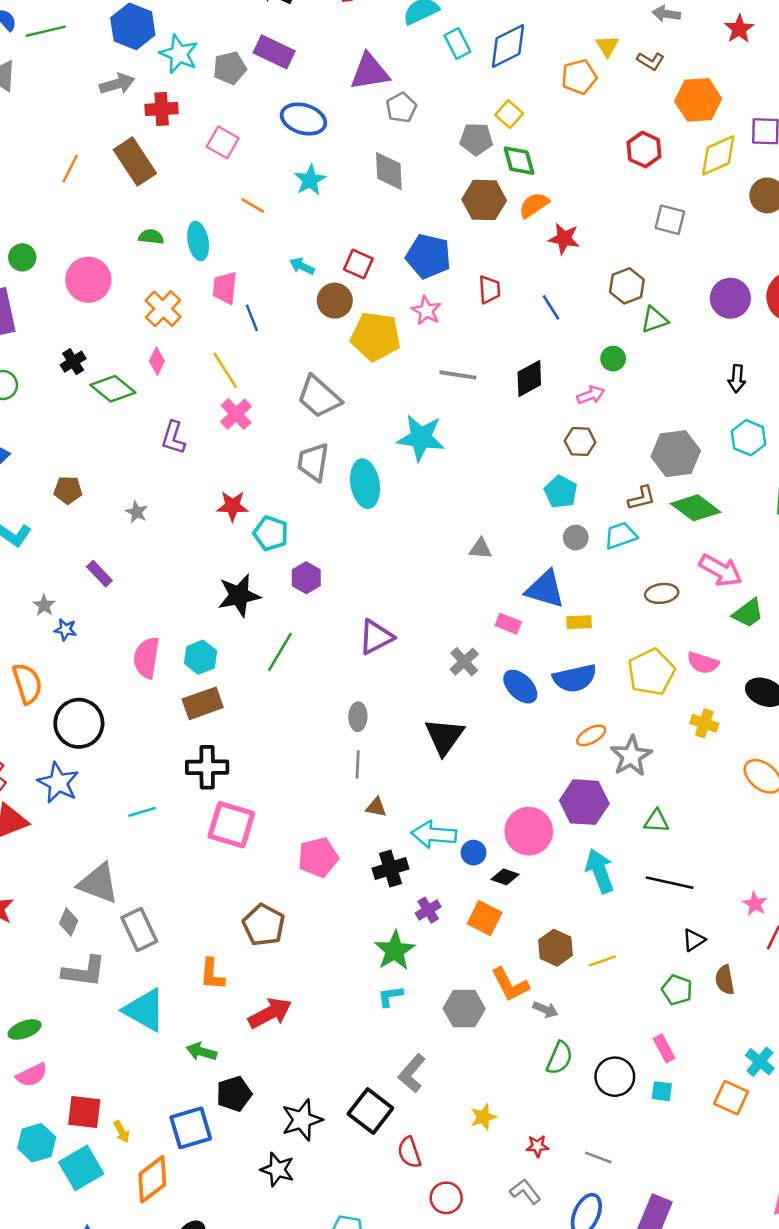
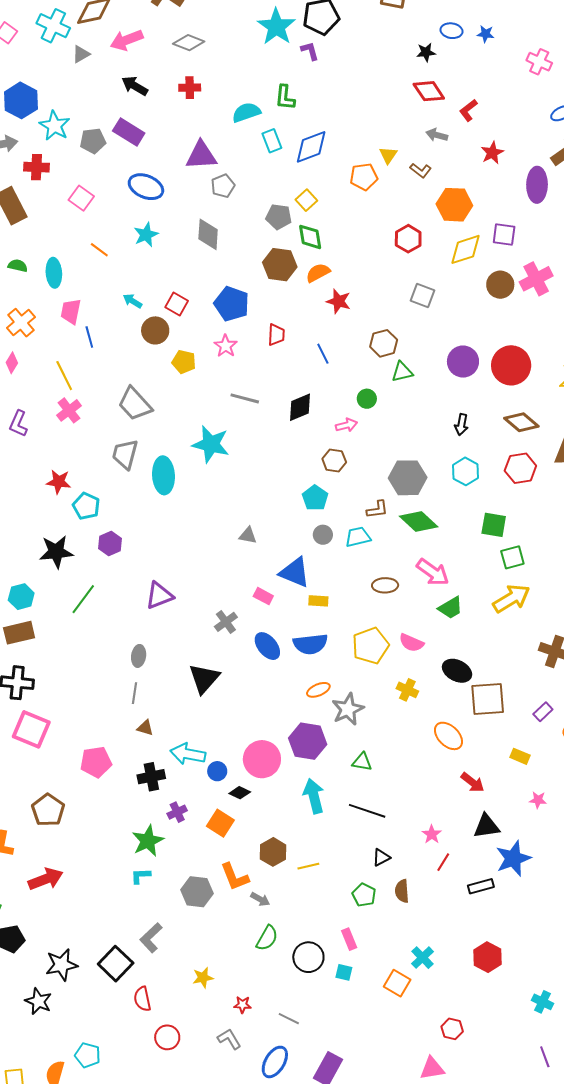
yellow pentagon: (376, 337) -> (184, 362), size x0.6

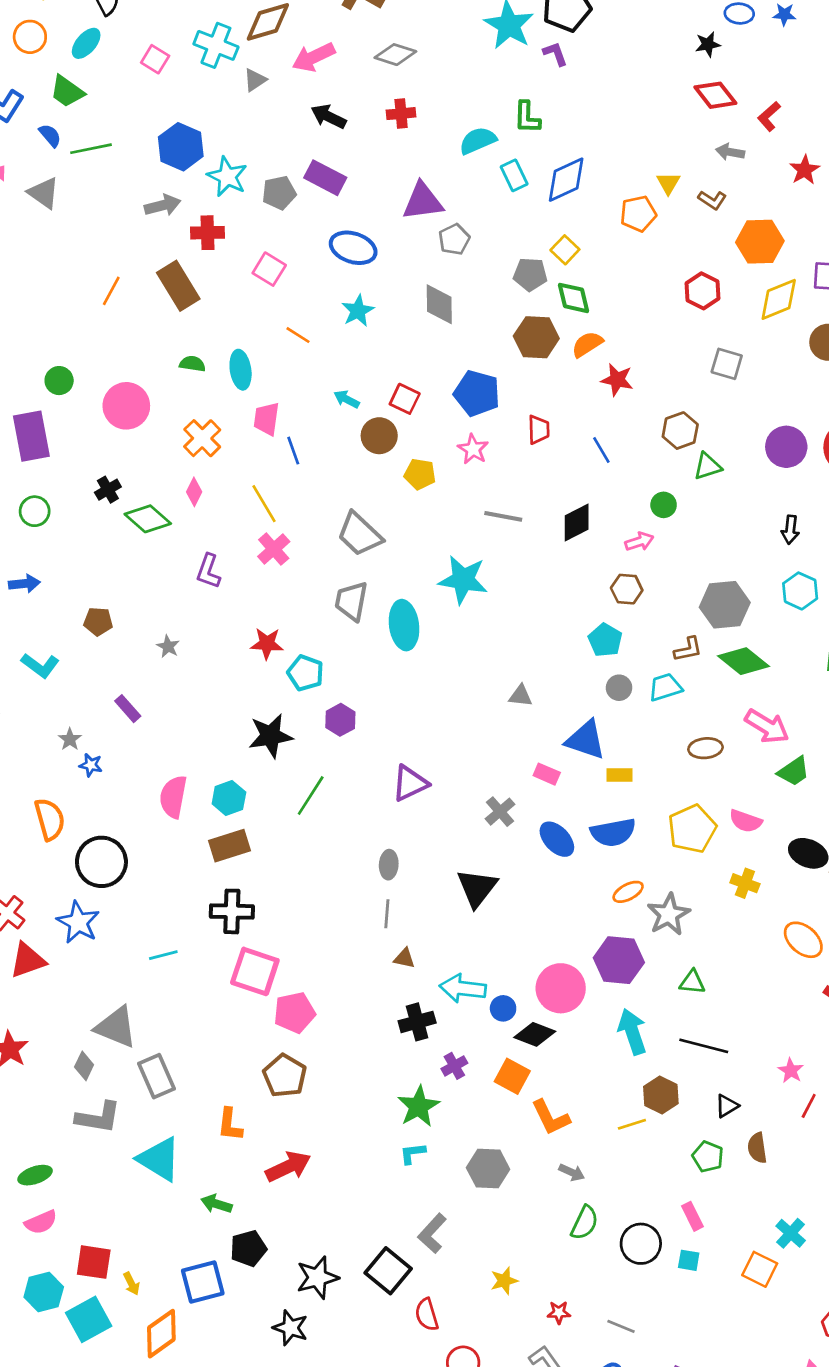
pink pentagon: (96, 762) -> (295, 1013), moved
black diamond: (240, 793) -> (535, 1034), size x1.4
brown hexagon: (273, 852) -> (661, 1095), moved
orange L-shape: (235, 877) -> (551, 1118), moved

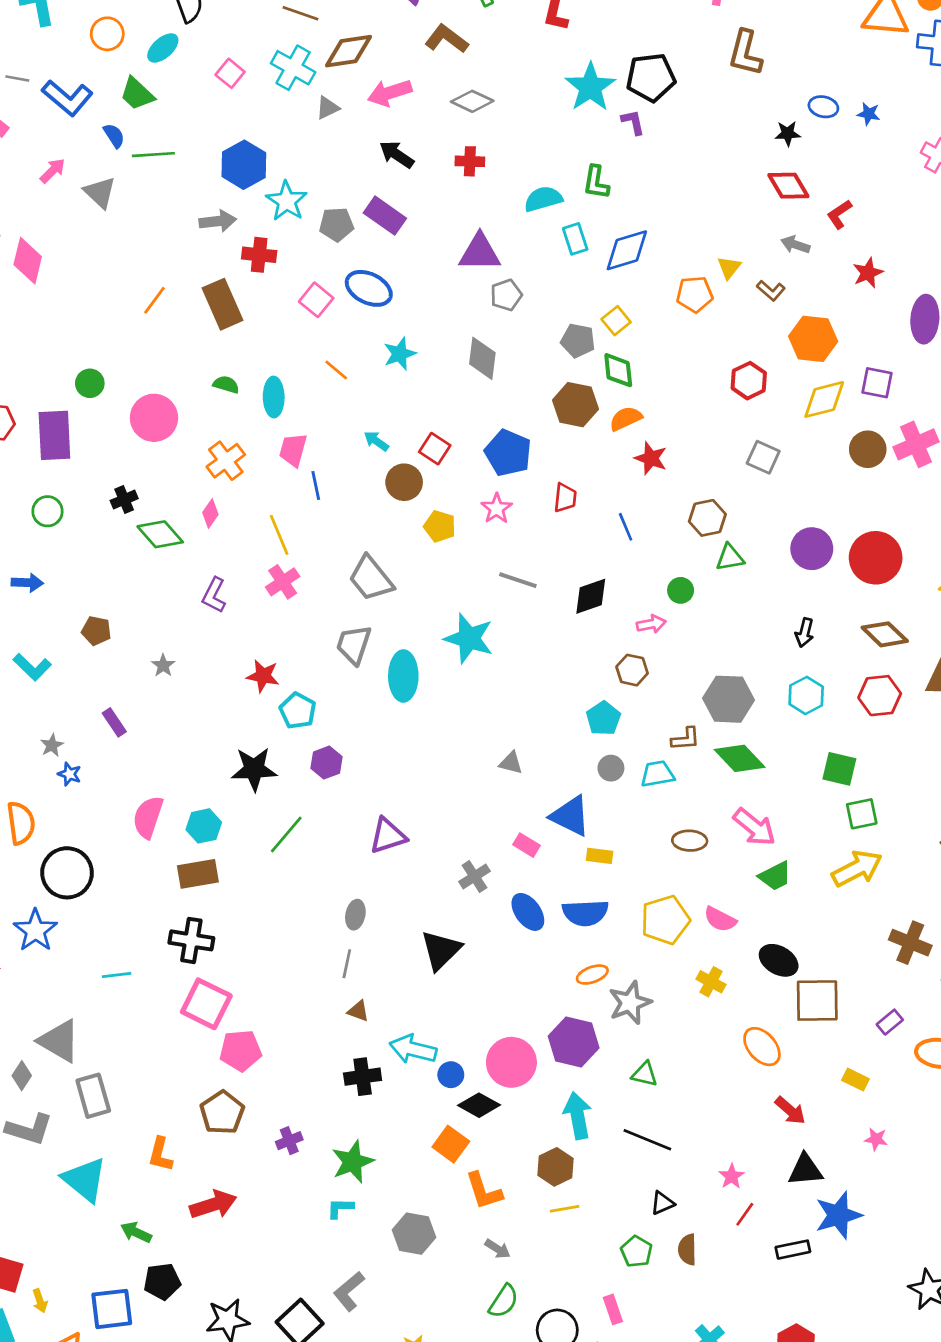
blue ellipse: (353, 248) -> (369, 288), moved
purple cross: (454, 1066) -> (289, 1141), moved
brown hexagon: (661, 1095) -> (556, 1167), moved

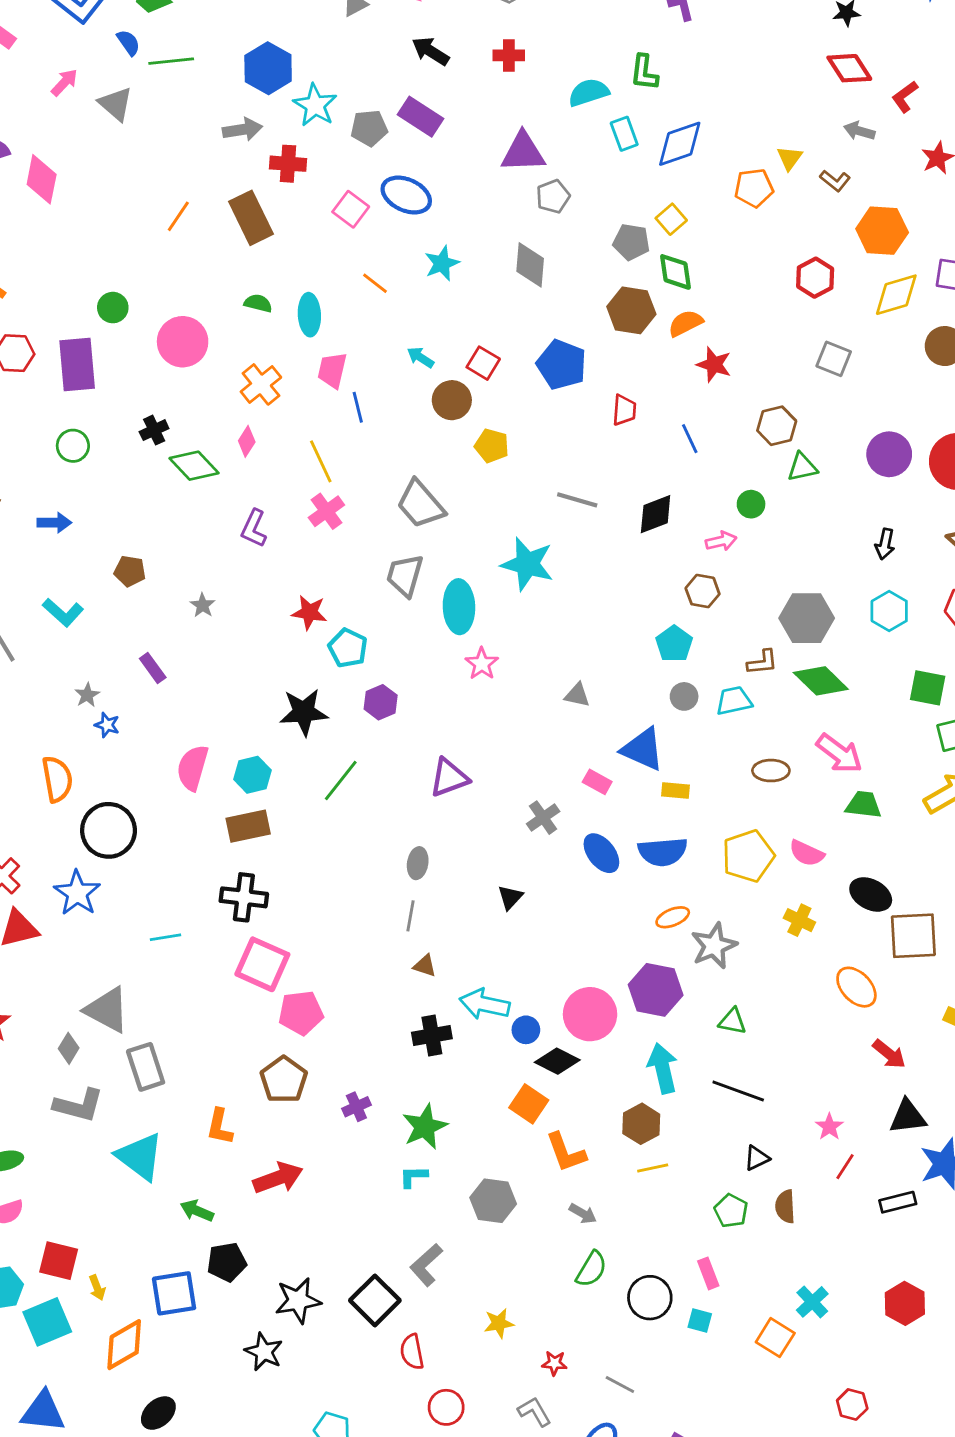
pink star: (497, 508) -> (482, 664), moved
green trapezoid: (775, 876) -> (864, 805), turned -144
black triangle: (441, 950) -> (510, 897), size x0.6

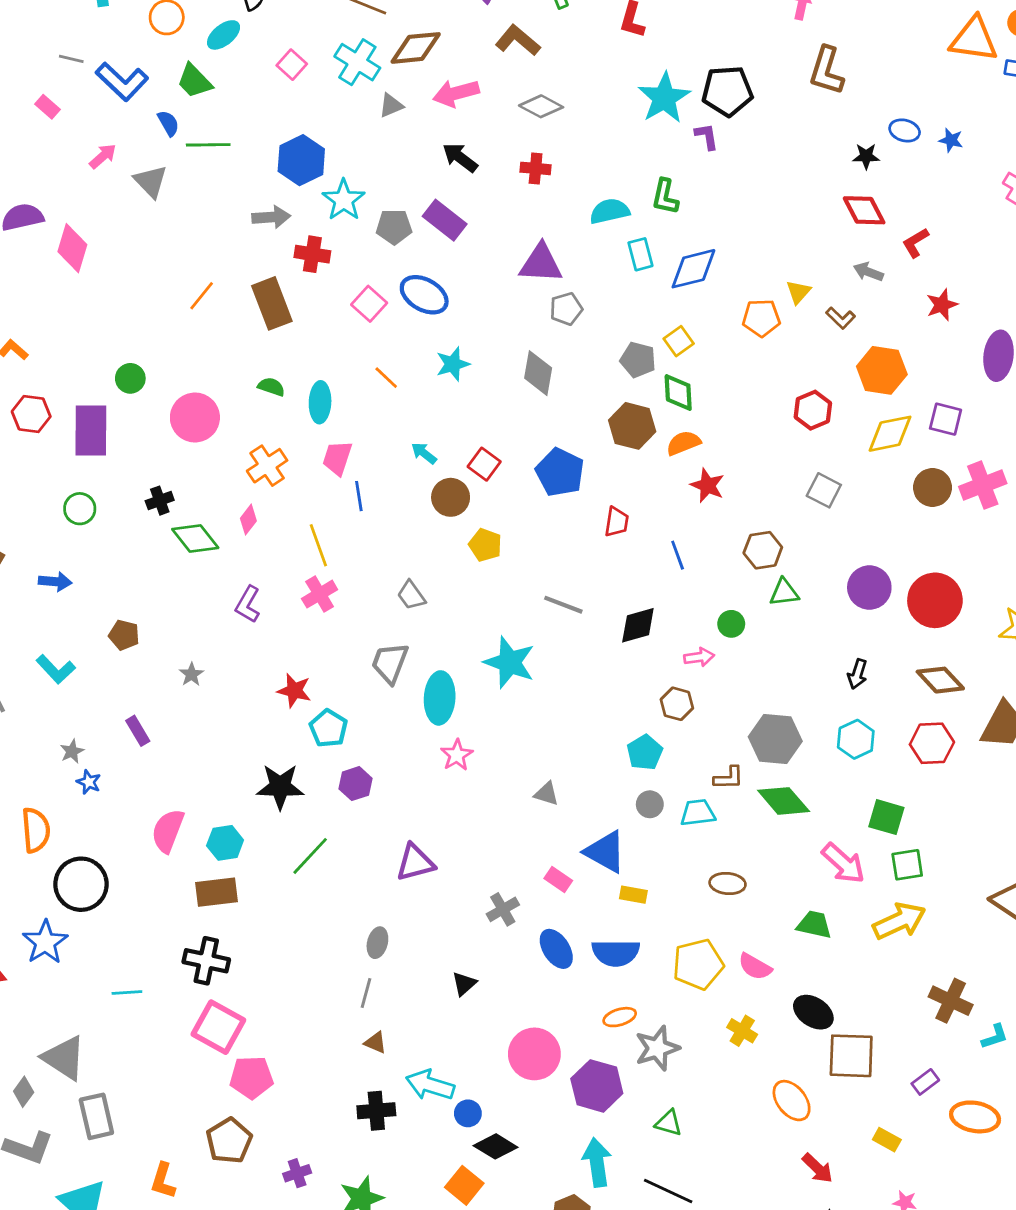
gray trapezoid: (421, 504) -> (411, 595), size x0.6
pink arrow: (839, 753) -> (843, 863), moved
pink circle: (590, 1014) -> (534, 1054), moved

